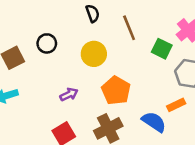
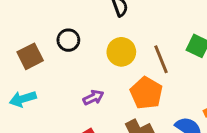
brown line: (129, 28) -> (161, 59), moved

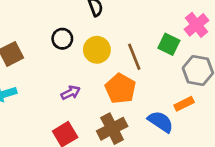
black circle: (68, 40) -> (62, 39), moved

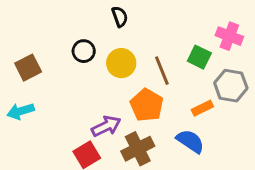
pink cross: (197, 25) -> (229, 36), turned -30
purple arrow: (71, 93) -> (106, 126), moved, size x1.4
orange rectangle: (184, 104) -> (202, 108), moved

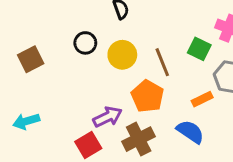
cyan arrow: (21, 111) -> (26, 121), moved

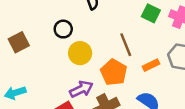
green square: (199, 49) -> (151, 13), moved
yellow circle: (122, 55) -> (80, 53), moved
orange rectangle: (202, 99) -> (151, 65), moved

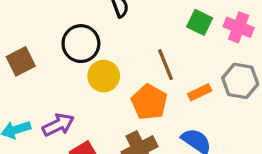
black circle: (63, 29) -> (81, 44), size x1.5
purple arrow: (81, 89) -> (58, 125), moved

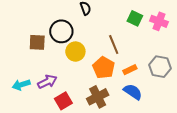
brown square: (21, 61) -> (37, 42), moved, turned 30
gray hexagon: (240, 81) -> (160, 67), moved
orange rectangle: (200, 92) -> (130, 70), moved

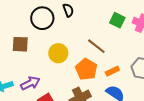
black circle: (61, 31) -> (42, 18), moved
brown line: (114, 44) -> (96, 46), turned -30

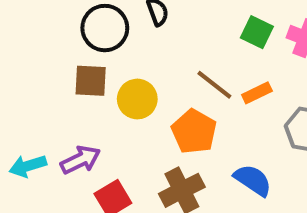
brown square: (20, 44) -> (91, 81), moved
orange rectangle: (112, 71) -> (257, 93), moved

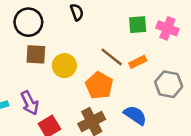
black circle: (105, 28) -> (28, 22), moved
green square: (257, 32) -> (138, 25), turned -30
purple arrow: (80, 160) -> (30, 103), turned 90

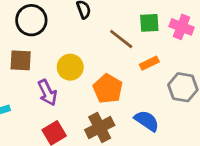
brown square: (36, 54) -> (21, 60), moved
brown line: (112, 57) -> (121, 39), moved
purple arrow: (30, 103) -> (47, 93), moved

